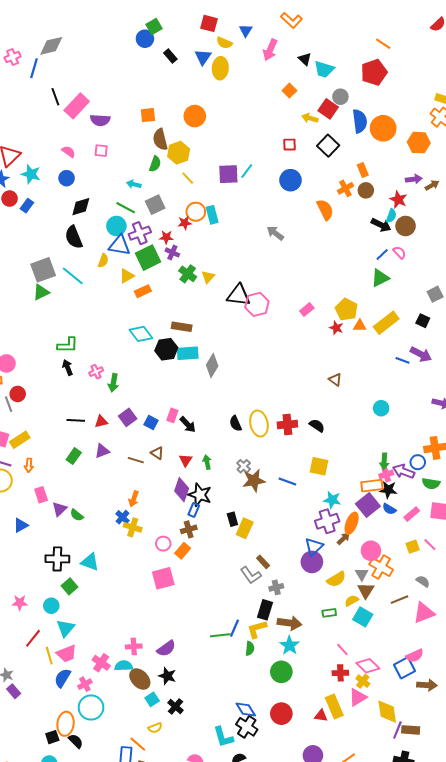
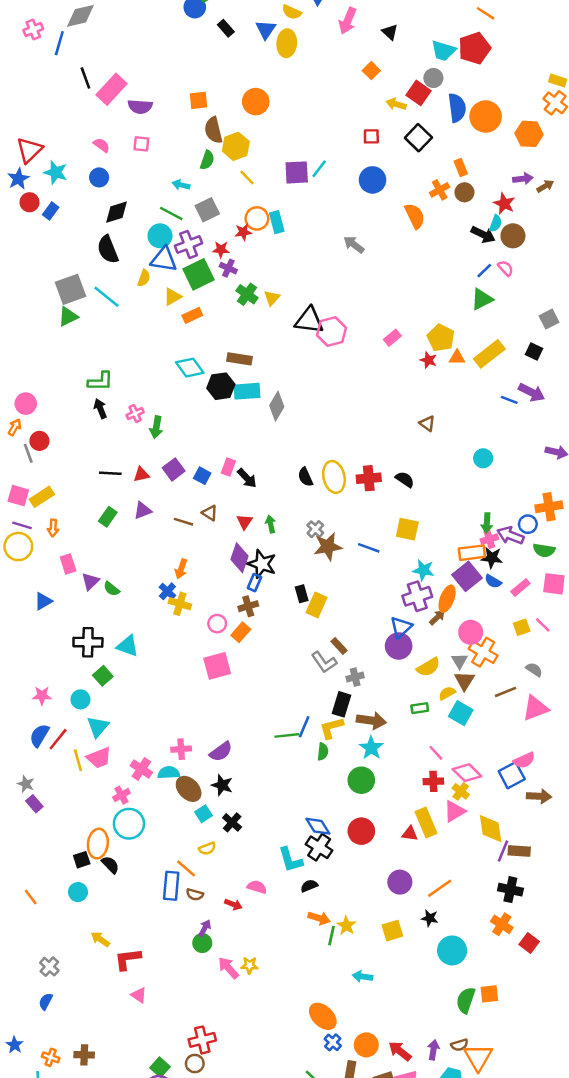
cyan trapezoid: (324, 69) -> (443, 51), moved
blue semicircle: (62, 678) -> (39, 735), moved

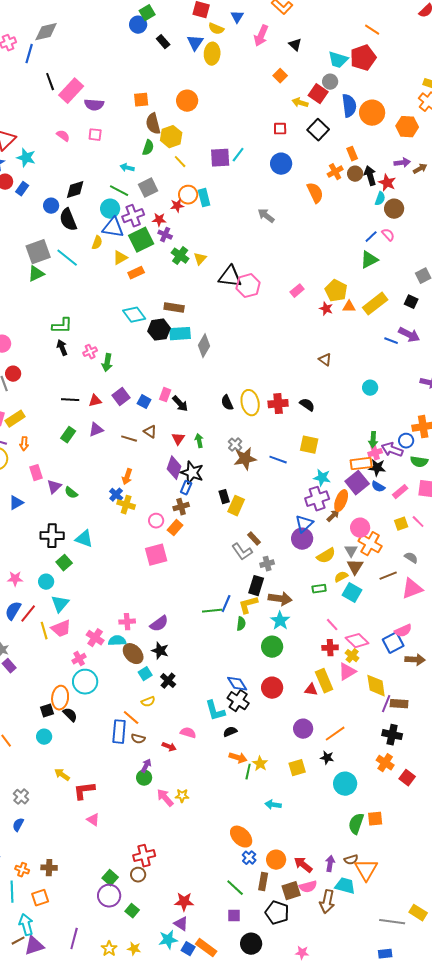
blue circle: (99, 177) -> (51, 206), moved
black arrow: (483, 235) -> (370, 176), moved, turned -132

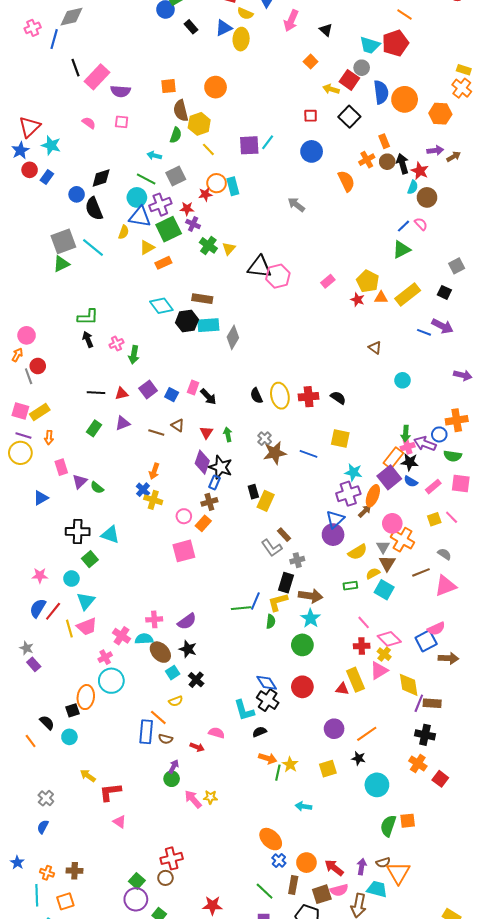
blue triangle: (195, 43) -> (224, 28), turned 30
brown triangle: (325, 360) -> (375, 348), moved
orange rectangle: (361, 464) -> (393, 458), turned -45
black semicircle: (70, 715) -> (47, 723), moved

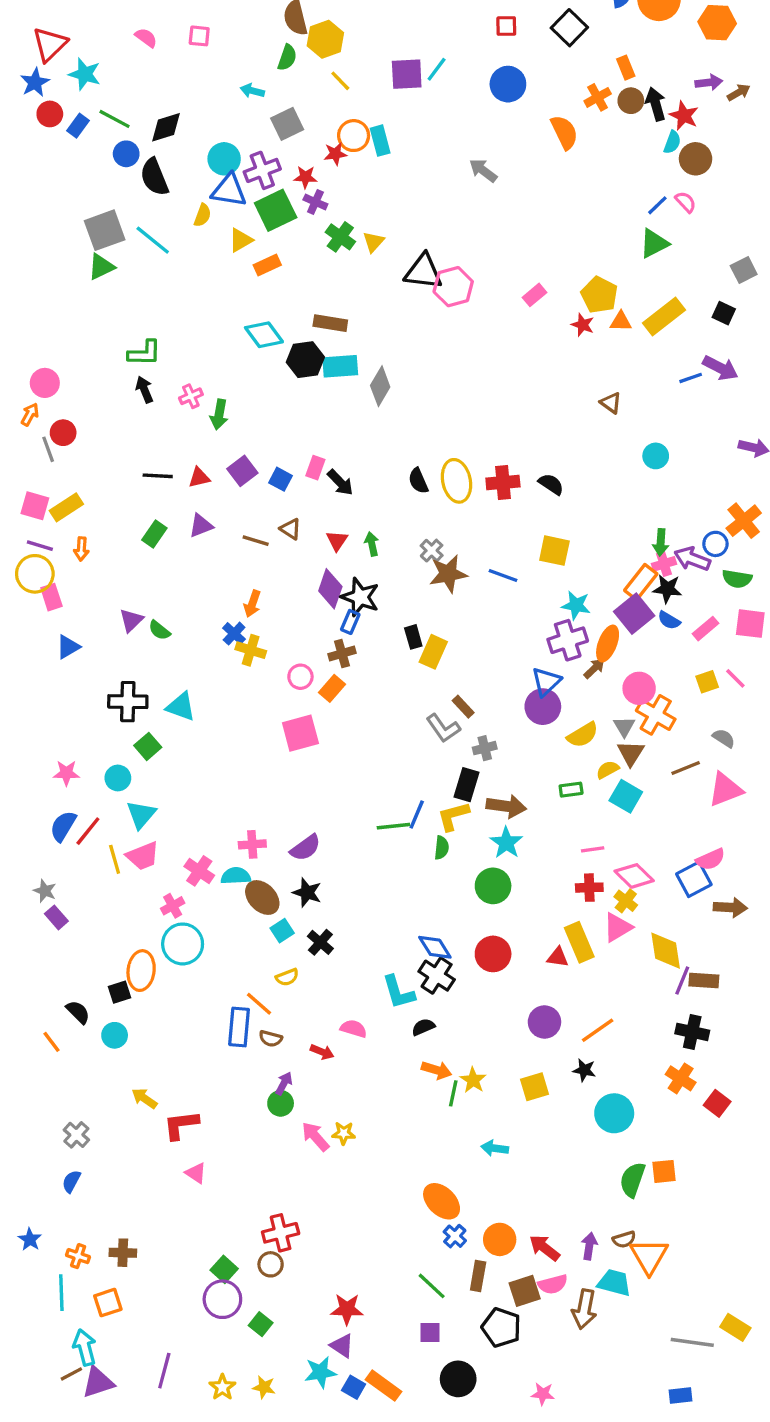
green line: (146, 179) -> (115, 119), moved
blue line: (424, 332) -> (691, 378), turned -40
orange cross: (457, 420) -> (744, 521), turned -30
pink rectangle: (61, 467) -> (51, 597), moved
pink line: (364, 622) -> (593, 849), turned -56

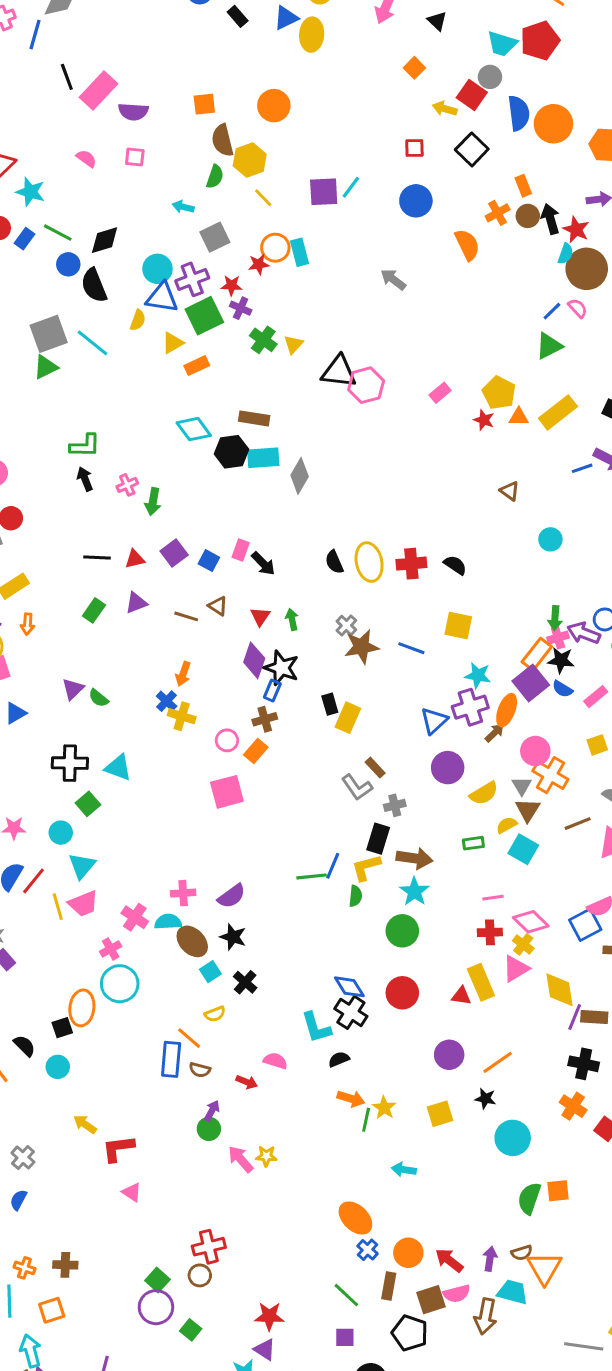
brown circle: (696, 159) -> (587, 269), size x1.4
blue triangle: (546, 682) -> (434, 721), moved

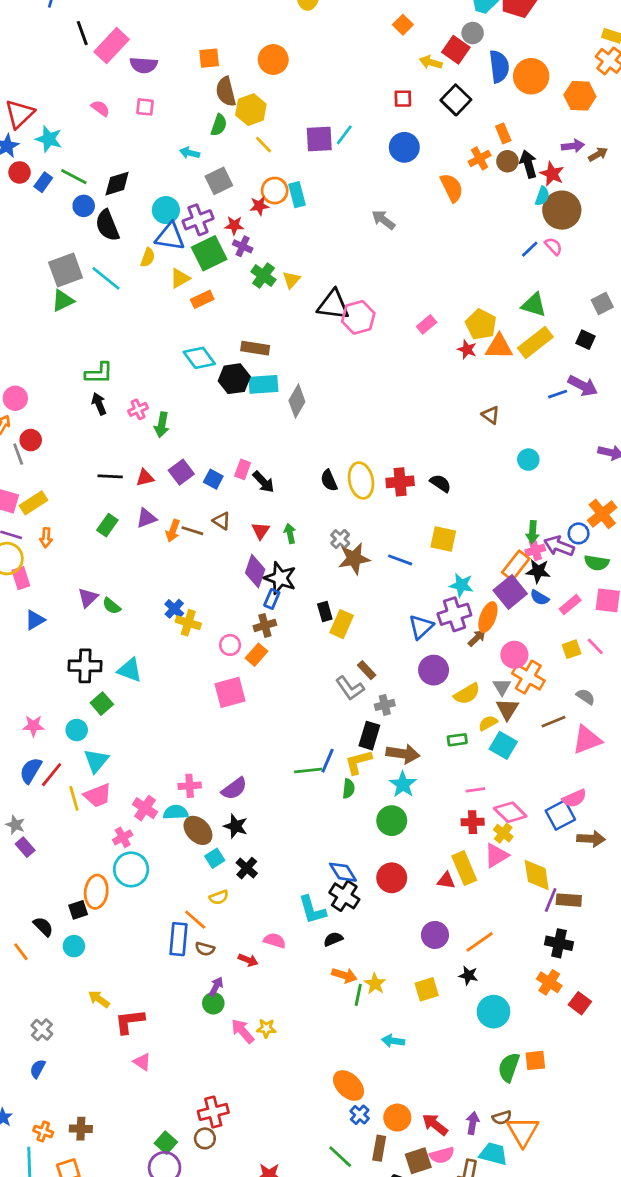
green triangle: (549, 346) -> (534, 305), moved, turned 44
orange triangle: (519, 417) -> (499, 347), size x1.5
orange arrow: (183, 674) -> (173, 531), moved

